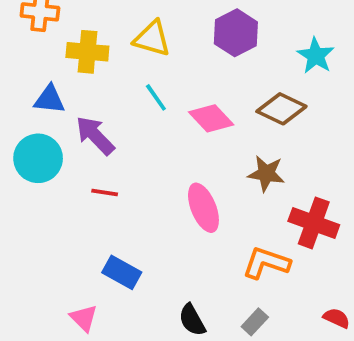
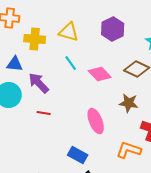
blue rectangle: (122, 272) -> (78, 155), moved

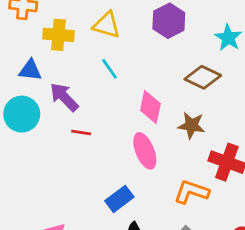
pink diamond: (100, 74) -> (150, 107), moved, turned 55
red line: (44, 113) -> (81, 132), moved
blue rectangle: (78, 155) -> (119, 199), turned -66

